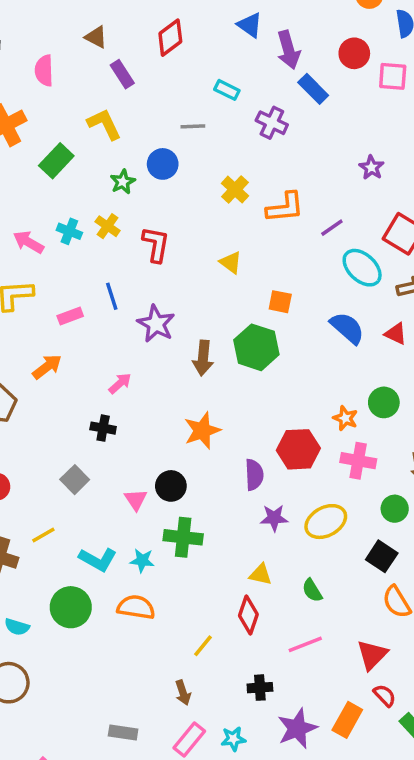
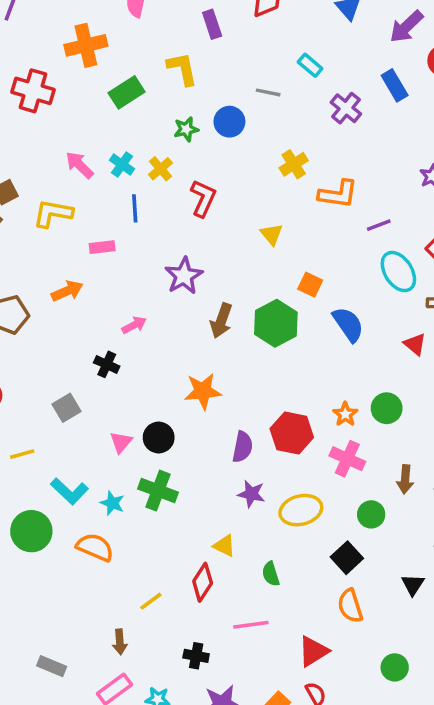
purple arrow: (288, 50) -> (406, 27), moved, turned 48
blue line: (112, 296) -> (135, 208), moved
blue semicircle: (347, 328) -> (348, 324), moved

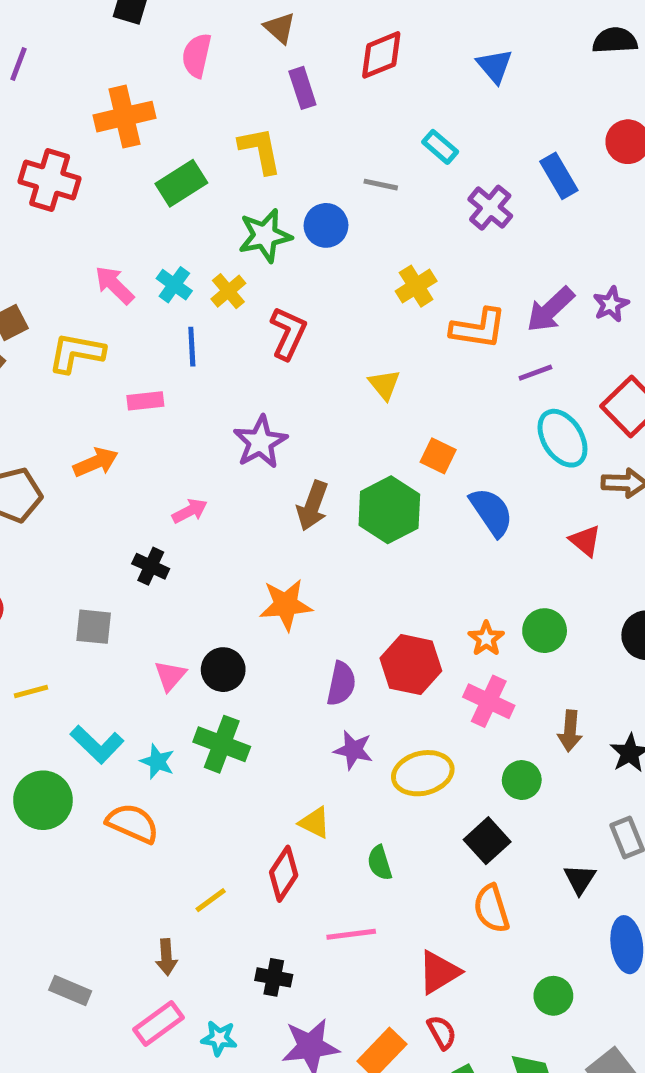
purple arrow: (406, 27) -> (550, 310), moved
green star: (186, 129) -> (265, 236), size x1.5
gray square: (66, 408) -> (94, 627), turned 36

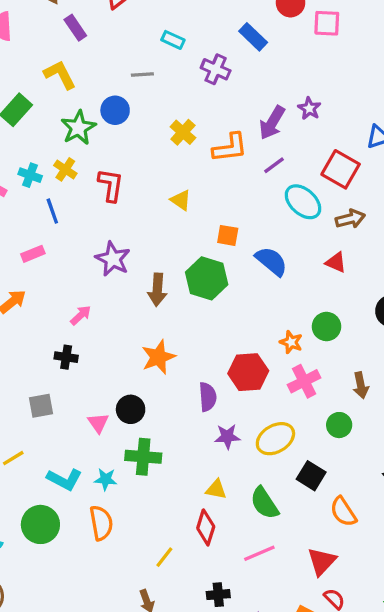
pink cross: (489, 701) -> (304, 381), turned -36
orange semicircle: (132, 823) -> (101, 523), turned 72
black square: (487, 841) -> (311, 476), moved
green semicircle: (380, 863) -> (264, 503), size x1.5

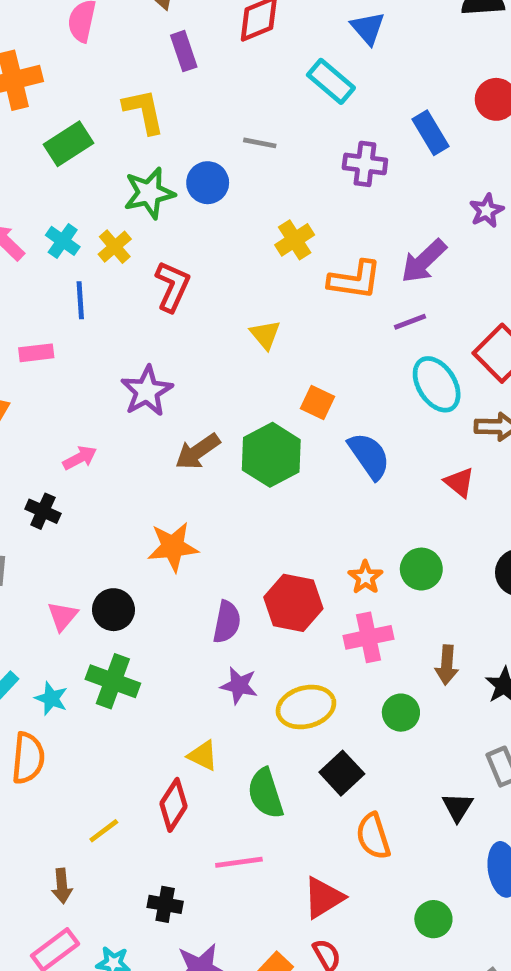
cyan rectangle: (173, 40) -> (331, 81), moved, size x1.4
purple cross: (216, 69) -> (365, 164), turned -32
purple star: (309, 108) -> (487, 211), moved
brown arrow: (157, 290) -> (198, 452), turned 36

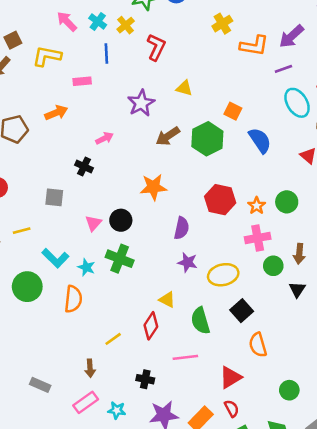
yellow triangle: (265, 335) -> (184, 88), moved, turned -36
red hexagon: (293, 603) -> (220, 200), moved
green circle: (401, 713) -> (273, 266), moved
black triangle: (458, 807) -> (297, 289), moved

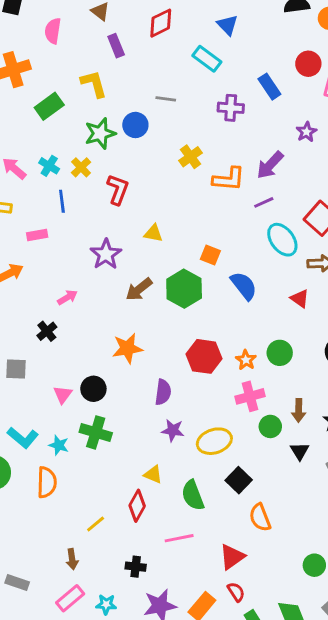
black cross: (84, 167) -> (47, 331), turned 30
green circle: (289, 390) -> (314, 565), moved

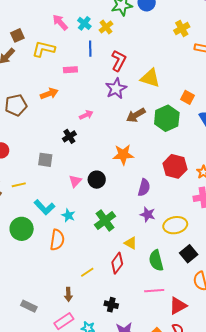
red L-shape: (118, 189) -> (119, 61), moved
yellow triangle: (153, 233) -> (150, 78), size x1.5
green cross: (96, 432) -> (105, 220), moved, turned 30
pink line: (179, 538) -> (154, 291), moved

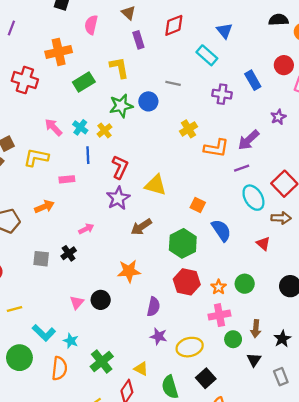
green hexagon: (167, 118) -> (183, 243), moved
gray square: (45, 160) -> (41, 259), moved
green cross: (105, 220) -> (102, 362), moved

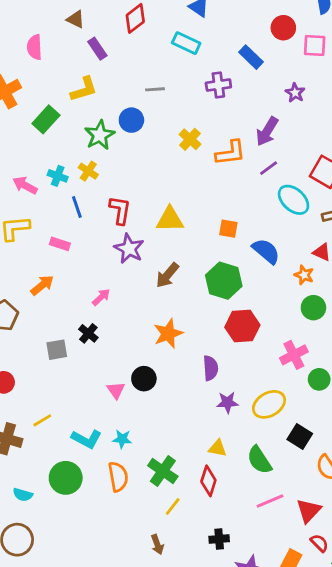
yellow L-shape: (119, 68) -> (84, 89), turned 100
pink rectangle: (67, 179) -> (60, 244), turned 40
orange star: (219, 287) -> (304, 275), moved
green cross: (102, 362) -> (163, 471), moved

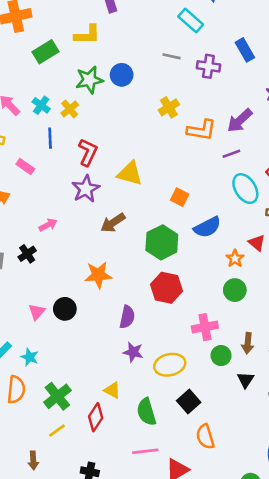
gray line: (155, 89) -> (172, 56), moved
blue semicircle: (266, 251) -> (207, 227), turned 96

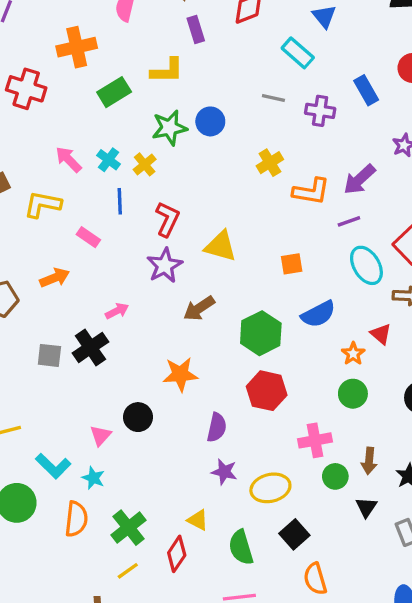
orange square: (180, 197) -> (292, 264), moved, turned -36
black cross: (27, 254) -> (90, 347), size x1.5
pink triangle: (37, 312) -> (101, 436), moved

